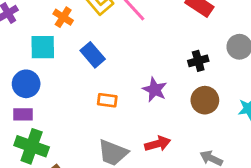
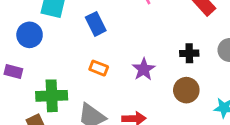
purple rectangle: (23, 114) -> (13, 71), moved
green cross: (32, 146) -> (52, 96), moved, turned -36

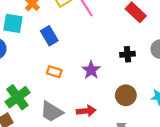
brown circle: (186, 90) -> (126, 95), moved
green cross: (52, 96) -> (17, 97), turned -30

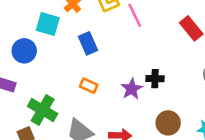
black cross: (128, 54) -> (155, 79), moved
green cross: (17, 97) -> (43, 110), turned -30

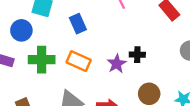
orange rectangle: (89, 86) -> (79, 61), size x1.5
green cross: (43, 110) -> (42, 60), moved, turned -30

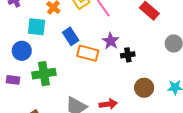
orange rectangle: (79, 61) -> (88, 53), moved
purple star: (117, 64) -> (111, 41), moved

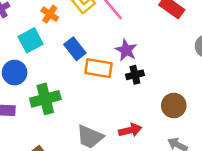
cyan square: (37, 27) -> (31, 40), turned -30
black cross: (128, 55) -> (135, 75), moved

